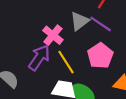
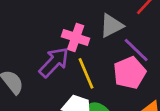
purple line: (101, 24) -> (136, 50), moved
pink cross: (53, 35) -> (76, 37), turned -30

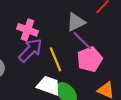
pink cross: (76, 37) -> (27, 30), moved
purple line: (136, 50) -> (82, 41), moved

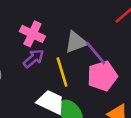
gray triangle: (76, 22) -> (76, 42), moved
purple arrow: (30, 50) -> (34, 58), size x0.7

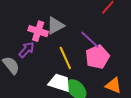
gray triangle: (76, 42) -> (55, 26), moved
purple arrow: (34, 58) -> (27, 50), moved

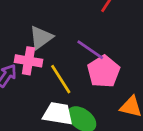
pink cross: (38, 31) -> (29, 61), moved

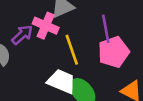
purple line: (90, 50) -> (106, 29), turned 32

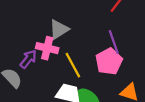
purple line: (106, 29) -> (114, 42), moved

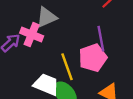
yellow line: (73, 65) -> (67, 67), moved

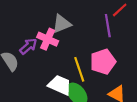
purple line: (101, 39) -> (108, 26), moved

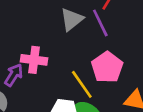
gray triangle: (62, 24) -> (72, 19), moved

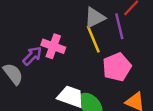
yellow line: (82, 84) -> (93, 39), moved

